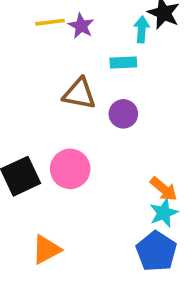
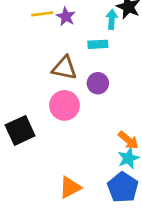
pink circle: (70, 169) -> (65, 105), moved
orange triangle: (46, 250) -> (70, 187), moved

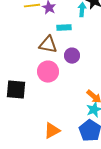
cyan rectangle: (98, 44) -> (64, 28), moved
black square: (20, 130) -> (16, 90), turned 30

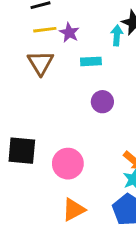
brown triangle: (48, 45) -> (41, 63), moved, turned 48
pink circle: (48, 72) -> (68, 164), moved

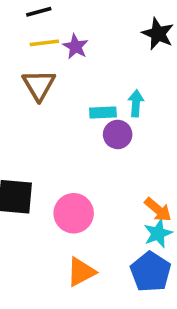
cyan arrow: (117, 35) -> (136, 103), moved
cyan rectangle: (91, 61) -> (103, 112), moved

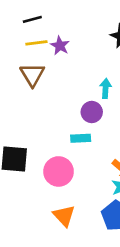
cyan rectangle: (103, 112) -> (81, 138), moved
orange triangle: (81, 272) -> (64, 216), turned -45

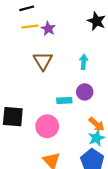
brown triangle: (32, 75) -> (43, 61), moved
purple circle: (92, 112) -> (85, 92), moved

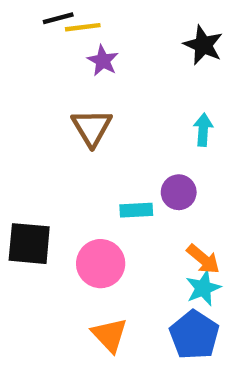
yellow line: (30, 27) -> (83, 27), moved
cyan arrow: (84, 62) -> (203, 130), moved

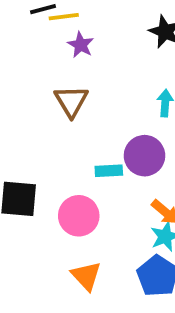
purple circle: (179, 192) -> (144, 156), size x1.4

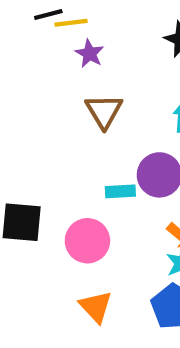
brown triangle: (71, 101) -> (104, 111), moved

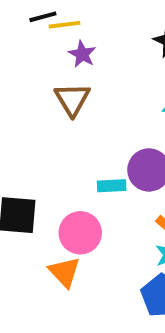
brown triangle: (104, 111) -> (72, 99), moved
orange triangle: (96, 307) -> (65, 272), moved

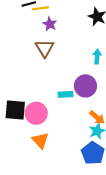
pink circle: (80, 233) -> (36, 113), moved

